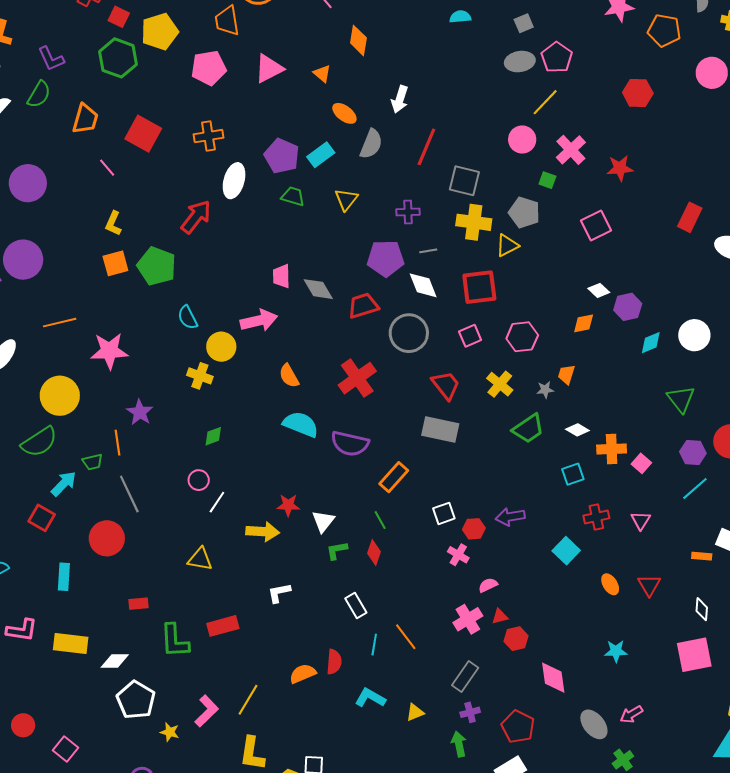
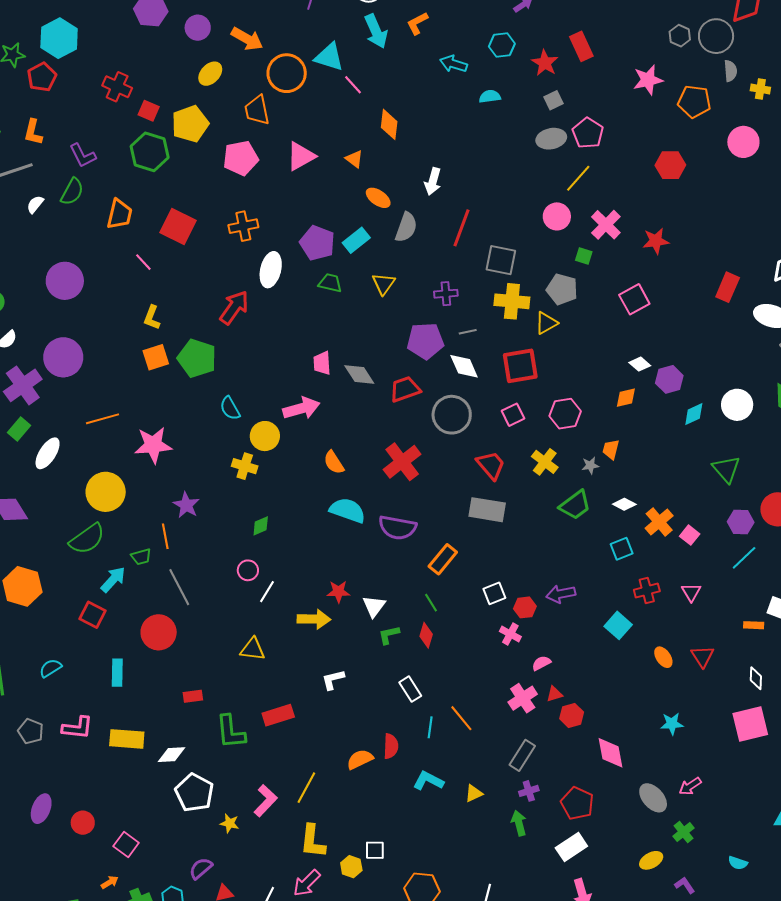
orange cross: (612, 449) -> (659, 522), turned -36

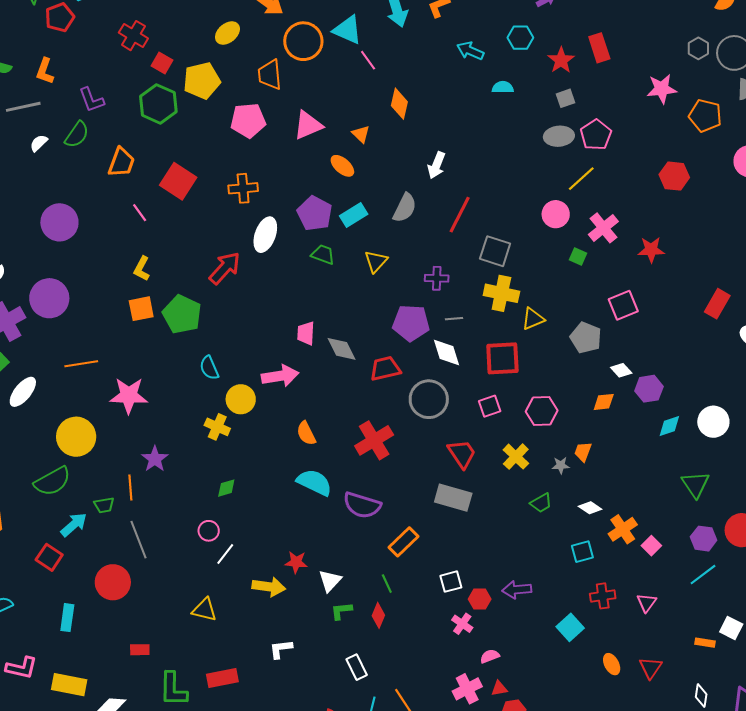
orange ellipse: (378, 198) -> (342, 166), moved
gray pentagon: (562, 289) -> (586, 338), moved
green trapezoid: (575, 505) -> (541, 503), size x0.7

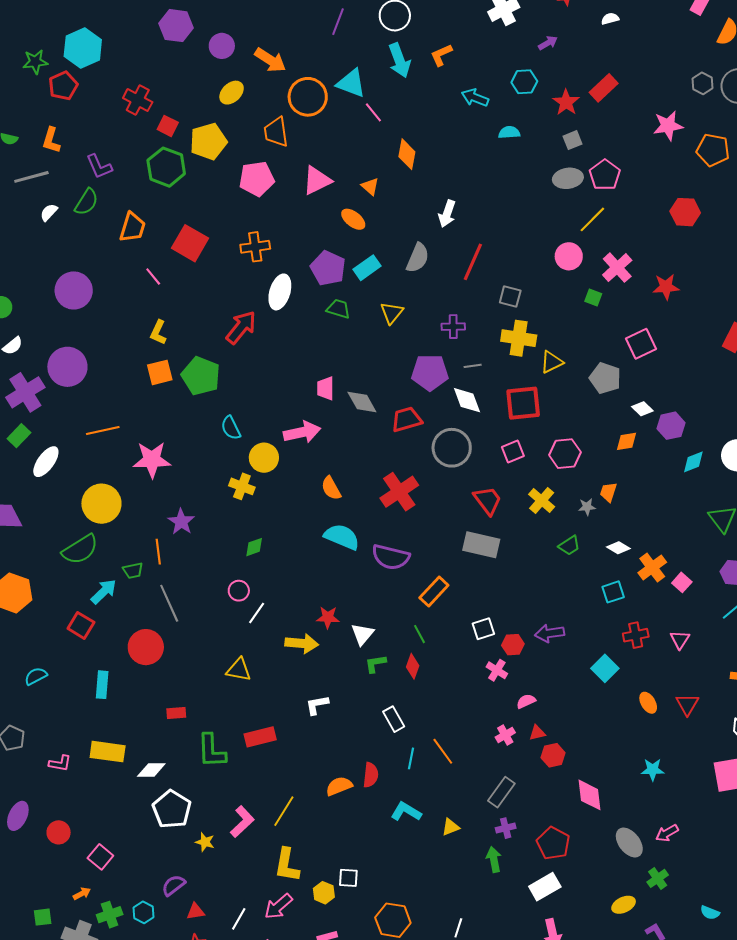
red rectangle: (599, 48) -> (604, 88), turned 68
gray square: (495, 251) -> (510, 297), size x0.7
pink L-shape: (21, 668) -> (60, 763), moved, size x0.7
pink cross: (467, 689) -> (505, 735), size x0.7

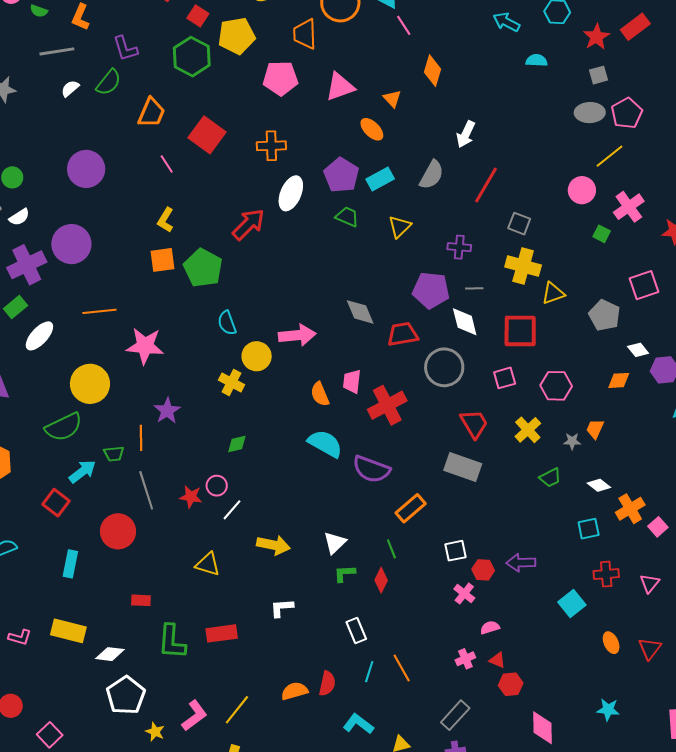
pink trapezoid: (325, 388) -> (352, 381), moved
red star: (328, 617) -> (191, 497), moved
red triangle: (537, 733) -> (497, 660), turned 30

